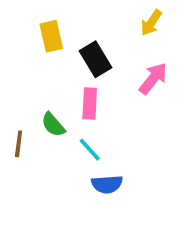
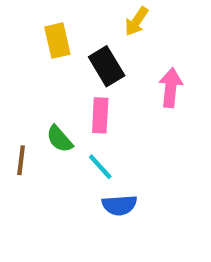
yellow arrow: (151, 23) -> (136, 21), moved
pink arrow: (153, 78) -> (171, 88), turned -32

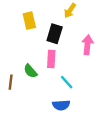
black rectangle: (107, 66) -> (55, 34), turned 48
cyan line: (100, 167) -> (67, 82), moved

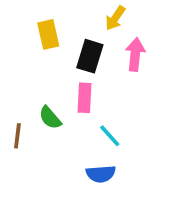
pink arrow: (88, 45) -> (135, 54), moved

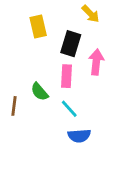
yellow arrow: (115, 18) -> (91, 14), turned -78
pink arrow: (135, 54) -> (96, 62), moved
cyan line: (110, 136) -> (69, 109), moved

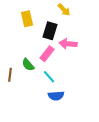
pink arrow: (96, 62) -> (68, 44), turned -90
pink rectangle: (66, 76) -> (47, 54), turned 35

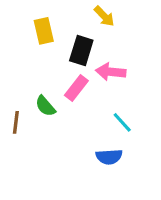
cyan line: (49, 77) -> (122, 122), moved
blue semicircle: (56, 96) -> (109, 157), moved

